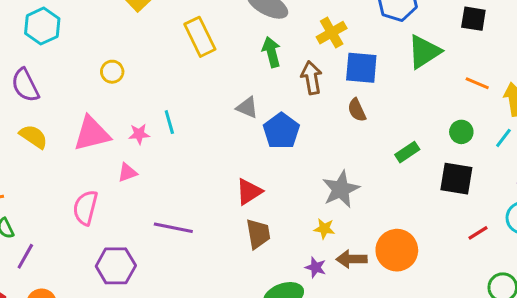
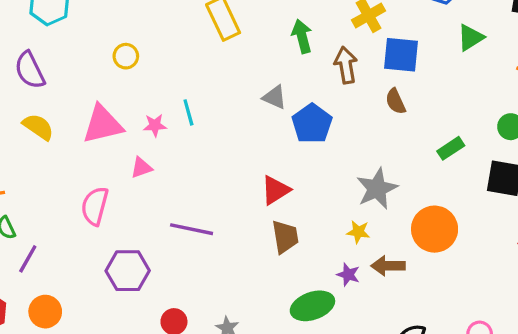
green triangle: (424, 52) -> (471, 38), size x0.7
orange circle: (397, 250) -> (435, 229), moved

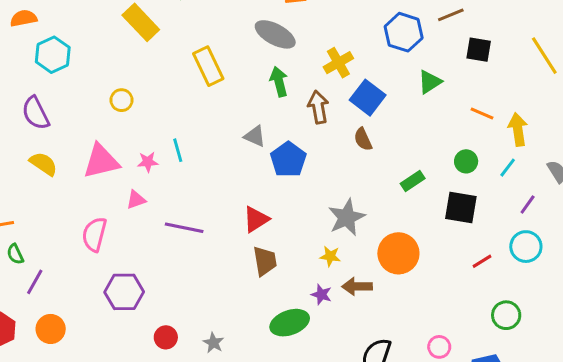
blue square: (401, 55) -> (368, 98), turned 32
purple line: (192, 229) -> (184, 228), moved

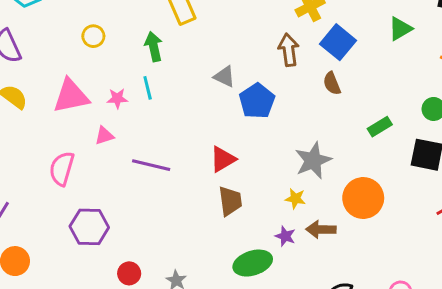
green arrow: (279, 82) -> (154, 47), moved

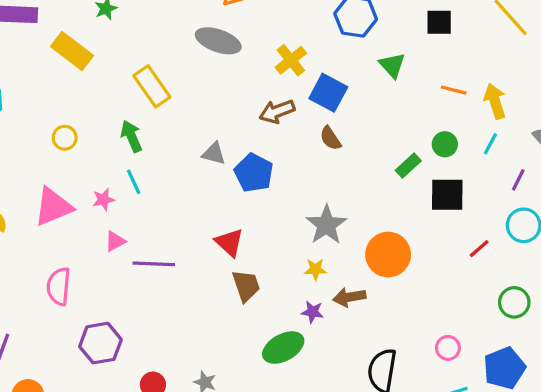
green triangle: (400, 29) -> (392, 65), turned -30
brown arrow: (289, 50) -> (277, 111), turned -92
green rectangle: (380, 127) -> (408, 166), moved
pink triangle: (104, 136) -> (115, 241), moved
red triangle: (223, 159) -> (229, 242), turned -36

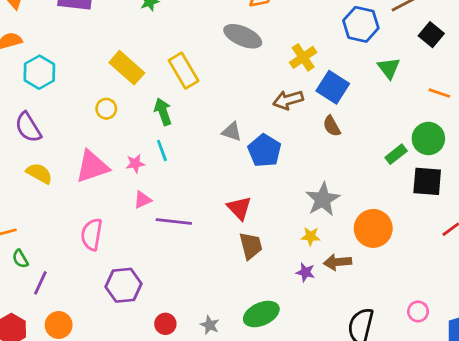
black square: (439, 22) -> (431, 35), turned 35
yellow rectangle: (72, 51) -> (127, 68), moved
green circle: (445, 144) -> (428, 138), size x1.5
green ellipse: (283, 348) -> (261, 314), moved

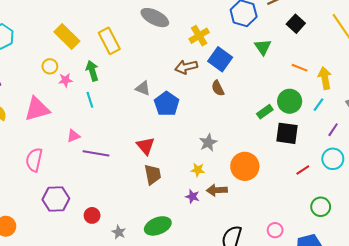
pink star: (135, 164) -> (65, 80), moved
gray star: (323, 199) -> (208, 143), size x0.7
red circle: (165, 324) -> (92, 215), moved

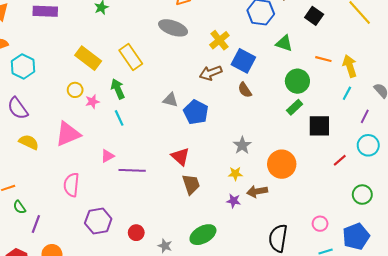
green triangle: (263, 47) -> (284, 43), turned -30
green circle: (290, 101) -> (297, 81), moved

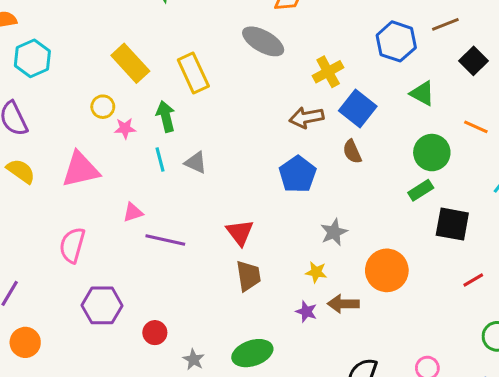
gray triangle: (170, 100) -> (196, 163), moved
blue pentagon: (196, 112) -> (298, 174), moved

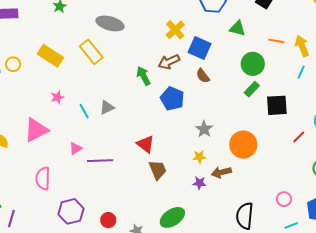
gray ellipse: (263, 41) -> (110, 23), moved
yellow circle: (103, 107) -> (13, 64), moved
green arrow: (166, 116) -> (143, 76), moved
gray triangle: (196, 163) -> (107, 107), turned -35

